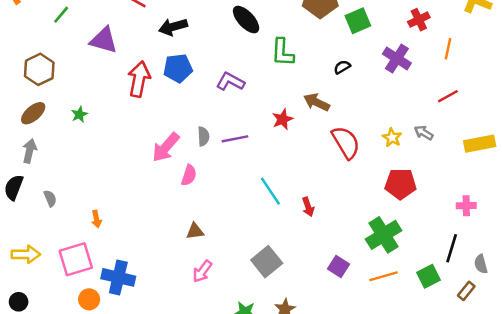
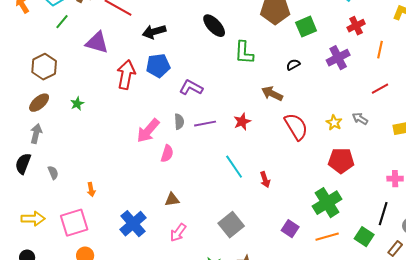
purple cross: (397, 58) -> (338, 58), turned 30
purple L-shape: (230, 82) -> (191, 88), moved
red star: (283, 119) -> (242, 122), moved
green square: (429, 276) -> (364, 237), turned -30
blue cross: (118, 277) -> (133, 224), moved, turned 36

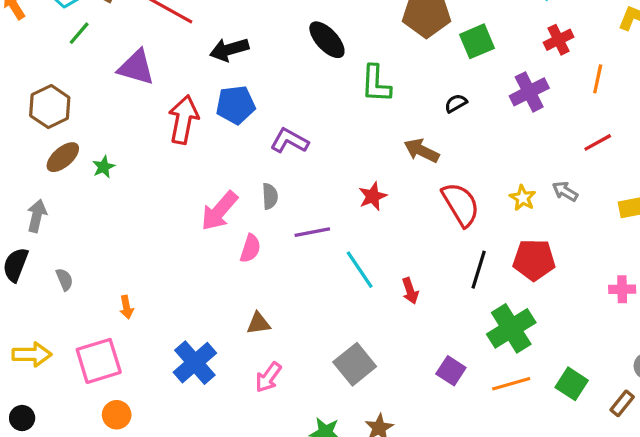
brown ellipse: (39, 103) -> (63, 157), moved
purple line: (205, 124) -> (312, 232), moved
black line: (383, 214) -> (479, 270), moved

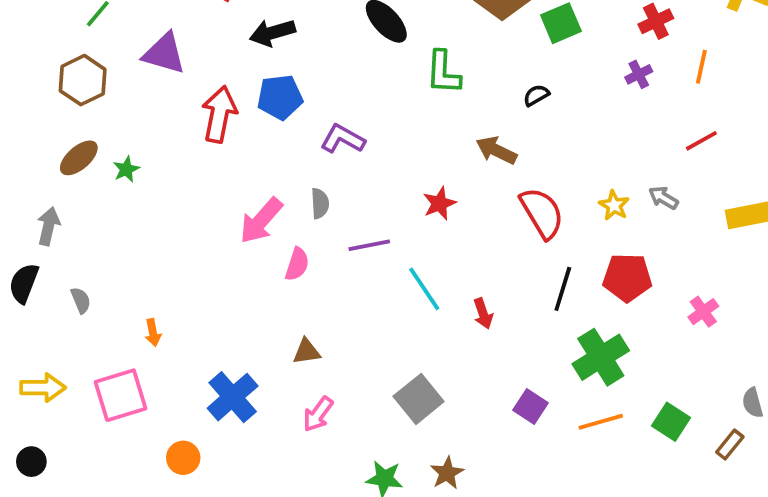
purple cross: (529, 92) -> (639, 74), moved, size x0.6
brown hexagon: (50, 107) -> (83, 80), moved
pink cross: (622, 289) -> (703, 312), moved, turned -35
orange circle: (117, 415) -> (183, 458), moved

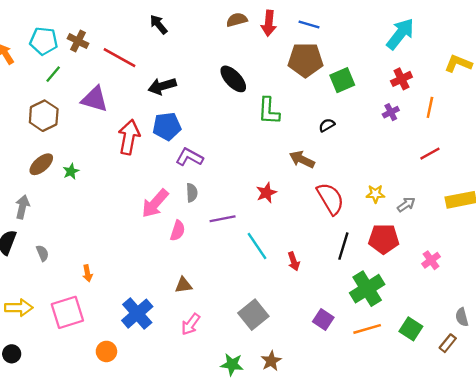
purple L-shape: (343, 139) -> (189, 157), moved
gray arrow: (663, 198) -> (406, 205), moved, turned 114
yellow star: (614, 205) -> (375, 194), turned -30

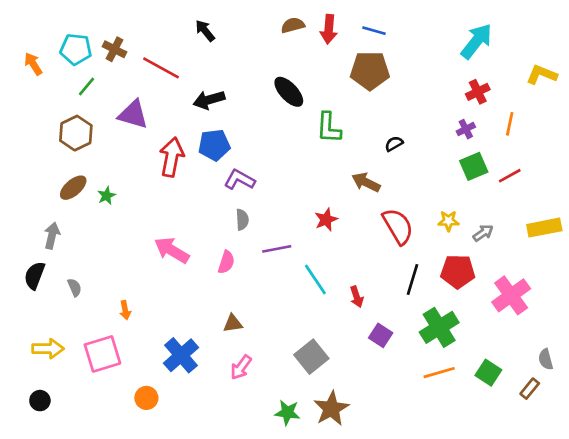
green square: (342, 80) -> (474, 166), moved
pink arrow: (155, 203) -> (172, 250), moved, turned 80
pink cross: (431, 260) -> (511, 295), size x1.8
purple square: (323, 319) -> (381, 335), moved
brown star: (271, 361) -> (331, 409), size x1.5

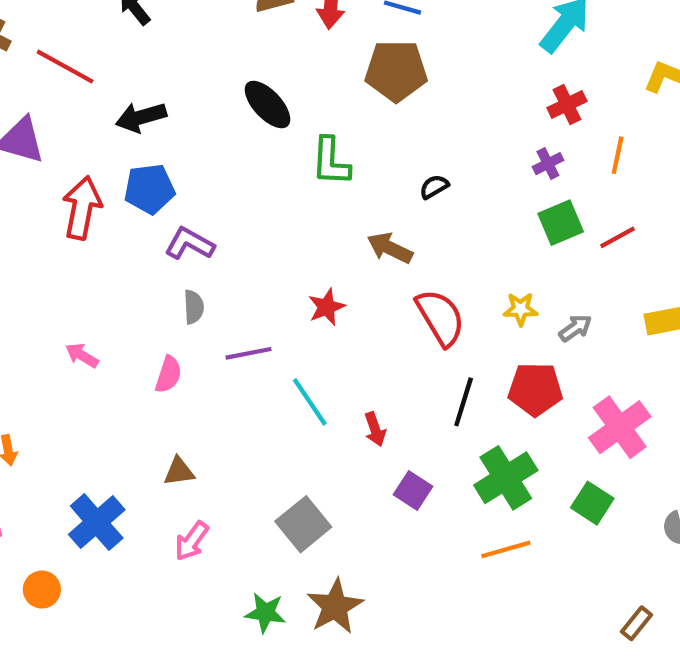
pink arrow: (172, 250) -> (82, 355), size x0.6
green square: (488, 373) -> (592, 503), moved
brown rectangle: (530, 389) -> (637, 623), moved

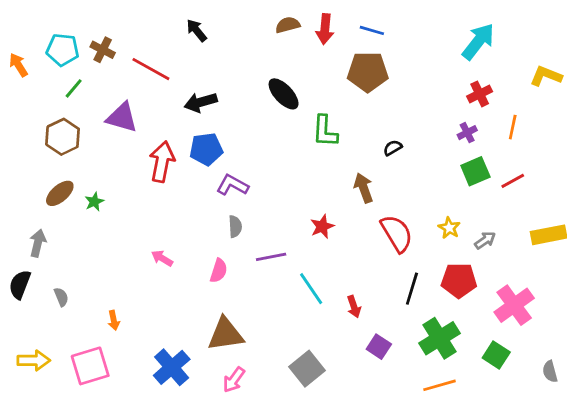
brown arrow: (390, 248) -> (364, 188), turned 44
yellow star: (521, 309) -> (449, 228), turned 30
brown triangle: (179, 471) -> (226, 334), size x1.8

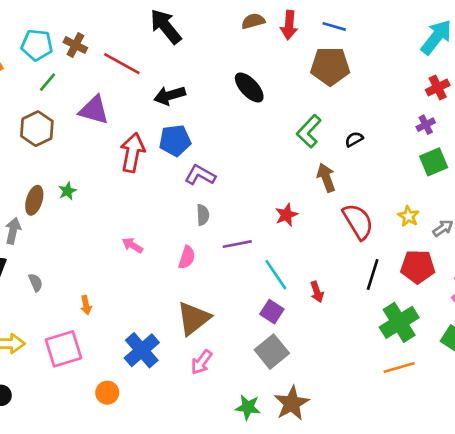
black arrow: (197, 30) -> (166, 26), size x1.6
green L-shape: (325, 131) -> (309, 131), moved, turned 40
brown ellipse: (60, 193) -> (34, 200), moved, turned -32
brown triangle: (226, 334) -> (193, 318), turned -30
purple square: (379, 347) -> (272, 312), moved

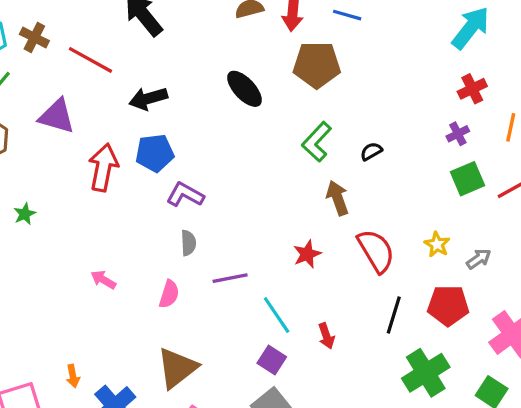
brown pentagon: (330, 66) -> (317, 65), moved
red star: (286, 215) -> (307, 254), moved
orange arrow: (86, 305) -> (73, 376), moved

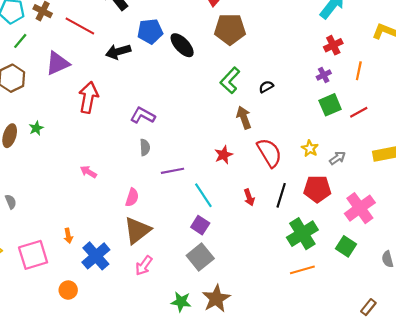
purple triangle: (57, 116) -> (58, 63), turned -40
blue pentagon: (155, 153) -> (150, 31), moved
pink semicircle: (169, 294) -> (132, 197), moved
red arrow: (326, 336) -> (249, 197), moved

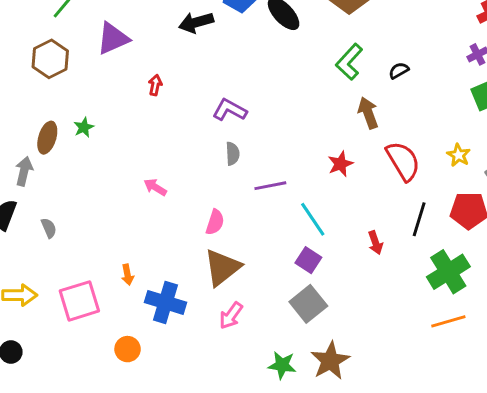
red arrow: (88, 97) -> (155, 85), size x0.5
red arrow: (249, 197) -> (375, 243), moved
blue cross: (96, 256) -> (165, 302), turned -32

